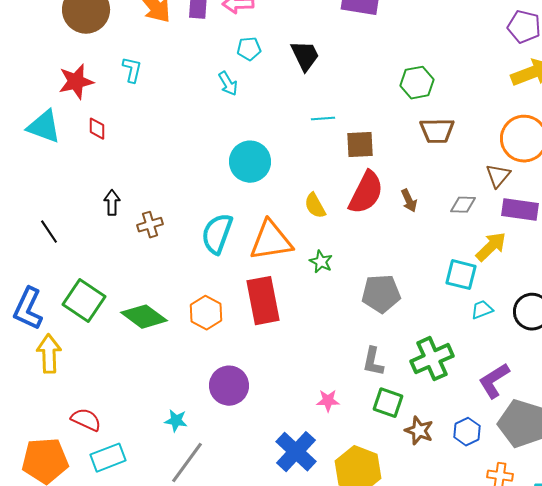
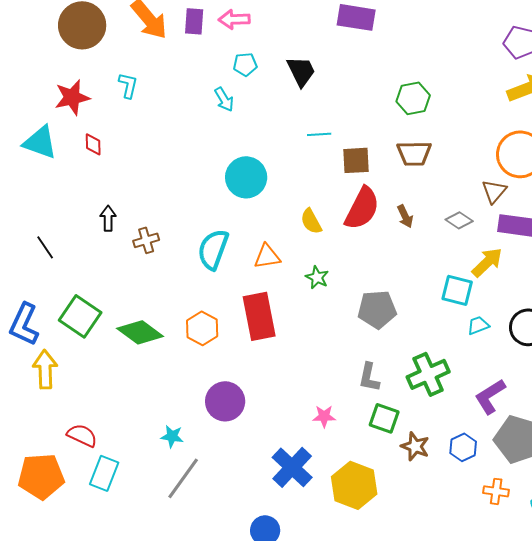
brown trapezoid: (437, 131) -> (414, 153), moved
gray diamond: (463, 205) -> (459, 220), turned 32
orange triangle: (271, 241) -> (267, 256), size x0.6
cyan rectangle: (108, 458) -> (104, 473), turned -48

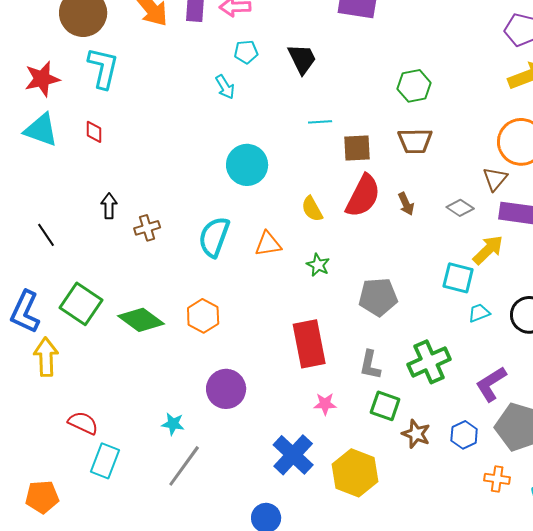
cyan L-shape: (128, 85) -> (103, 68), moved, size x1.6
red star: (72, 97) -> (42, 79), moved
red rectangle: (259, 316) -> (309, 344), moved
orange pentagon: (41, 476) -> (42, 497), moved, size x0.7

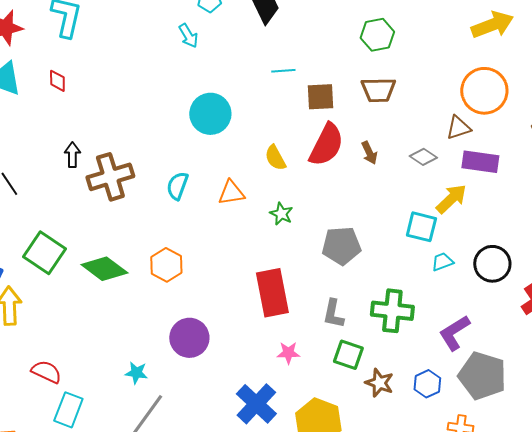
brown triangle: (495, 179) -> (458, 128), turned 32
brown cross: (147, 228) -> (110, 177), size x1.8
cyan semicircle: (214, 237) -> (177, 186), size x0.7
green cross: (429, 362) -> (392, 311), turned 30

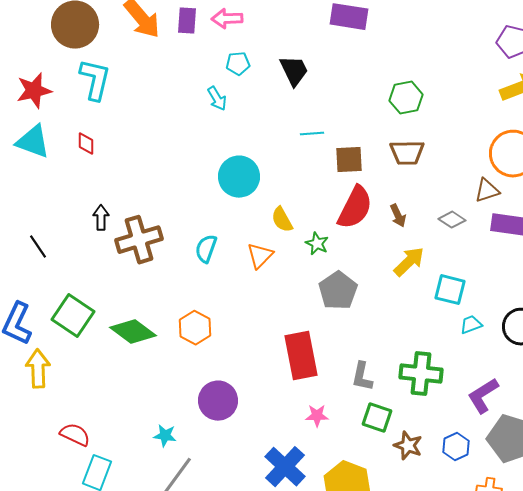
yellow semicircle: (275, 158) -> (282, 220), moved
orange triangle: (231, 193) -> (260, 256), turned -36
yellow arrow: (451, 199) -> (409, 262), moved
green star: (281, 214) -> (317, 244), moved
gray pentagon: (341, 246) -> (338, 291), moved, turned -30

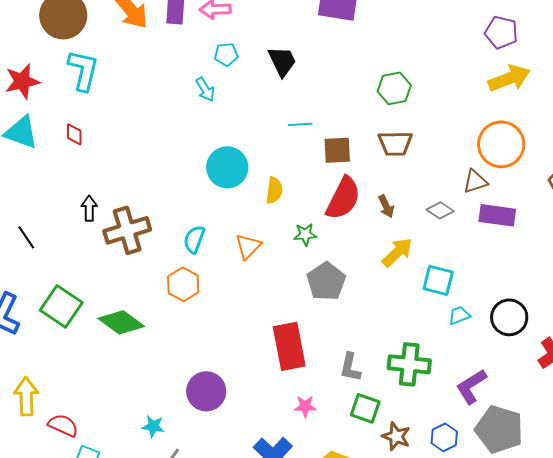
yellow semicircle: (282, 220) -> (274, 190), moved, turned -144
green star: (317, 244) -> (305, 234), turned -30
orange hexagon: (195, 328) -> (183, 284), moved
yellow arrow: (38, 369) -> (26, 396), moved

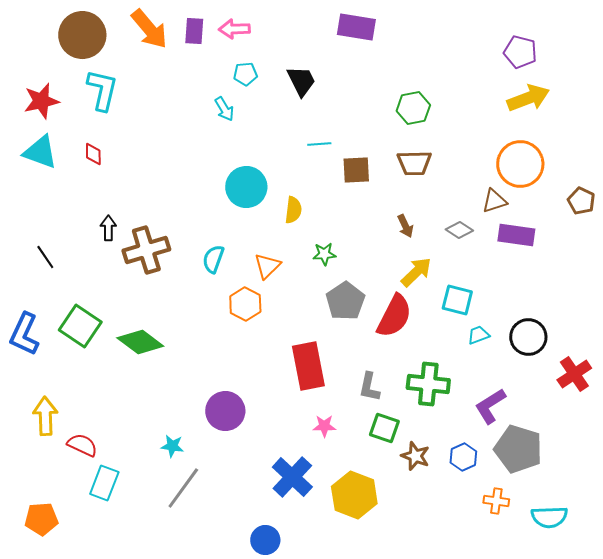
red semicircle: (343, 198) -> (394, 316), moved
orange hexagon: (183, 284) -> (245, 304), moved

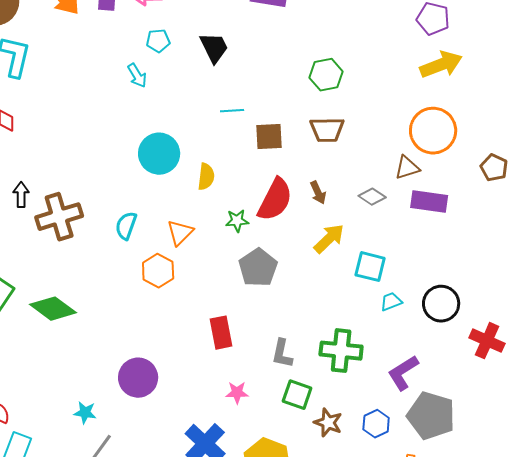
red semicircle: (394, 316) -> (275, 200), moved
red rectangle: (308, 366) -> (221, 333), size x0.7
red cross: (574, 374) -> (487, 341), turned -32

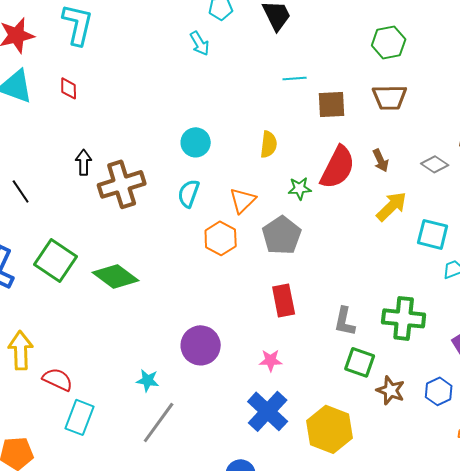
cyan circle: (159, 154) -> (196, 142), moved, size x0.7
gray pentagon: (258, 268) -> (282, 235), moved
pink star: (237, 393) -> (271, 360), moved

